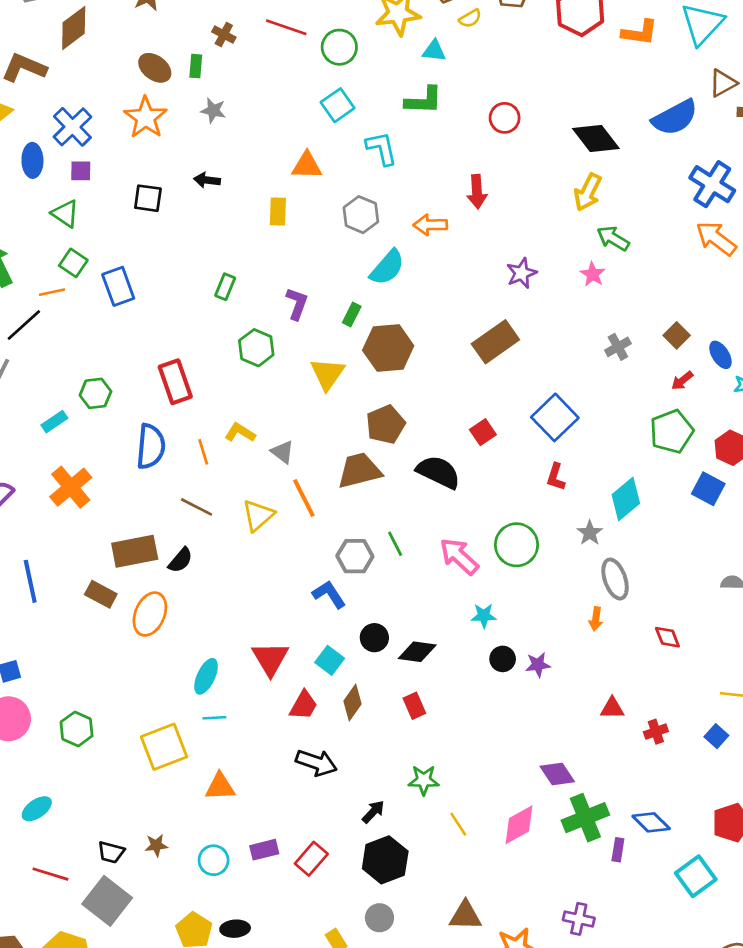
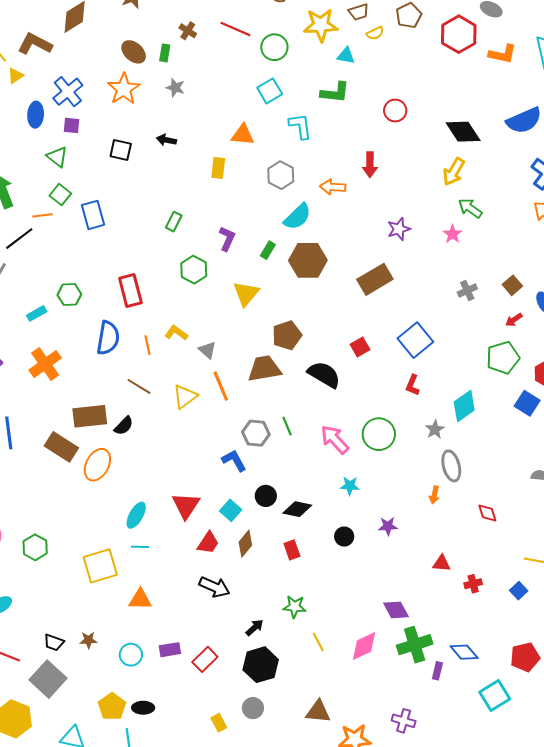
brown hexagon: (388, 348) -> (308, 260), moved
brown rectangle: (101, 594) -> (61, 447), size x1.4
black circle: (503, 659) -> (344, 537), moved

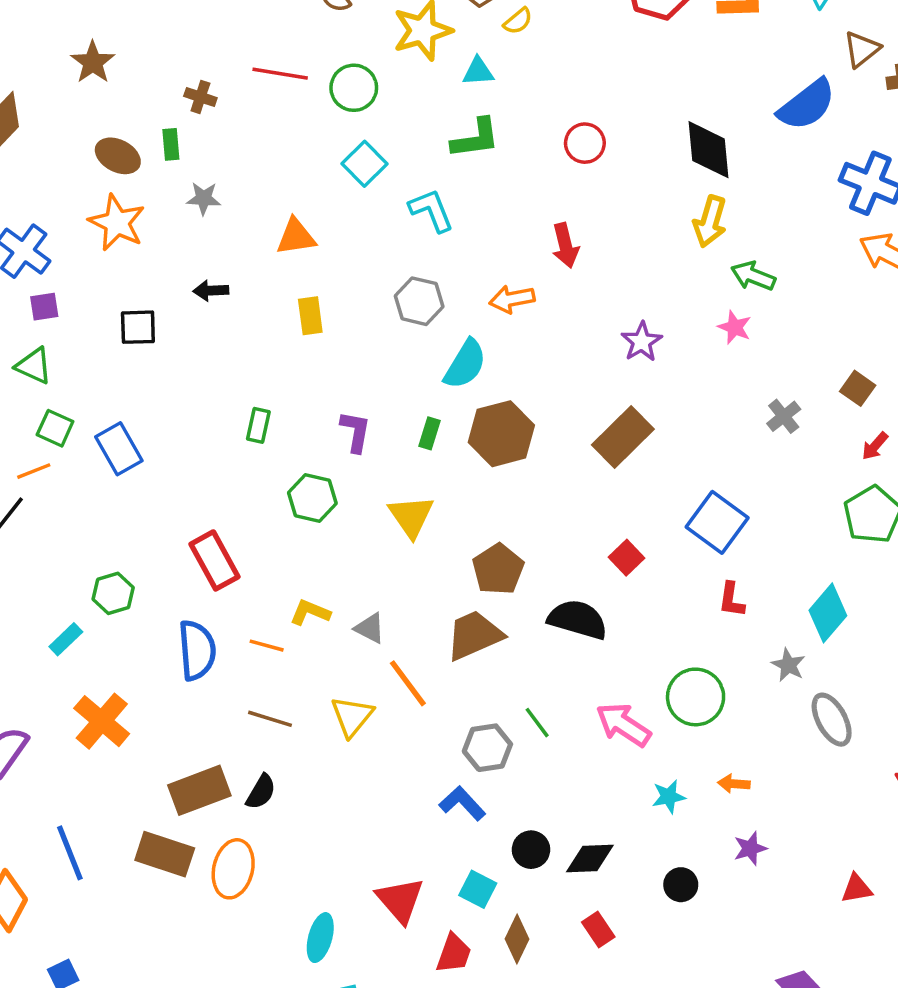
black diamond: (463, 132) -> (708, 150), turned 42
orange triangle: (243, 135) -> (296, 237), moved
orange line: (147, 345) -> (267, 646), turned -48
orange arrow: (434, 495) -> (734, 784), moved, turned 96

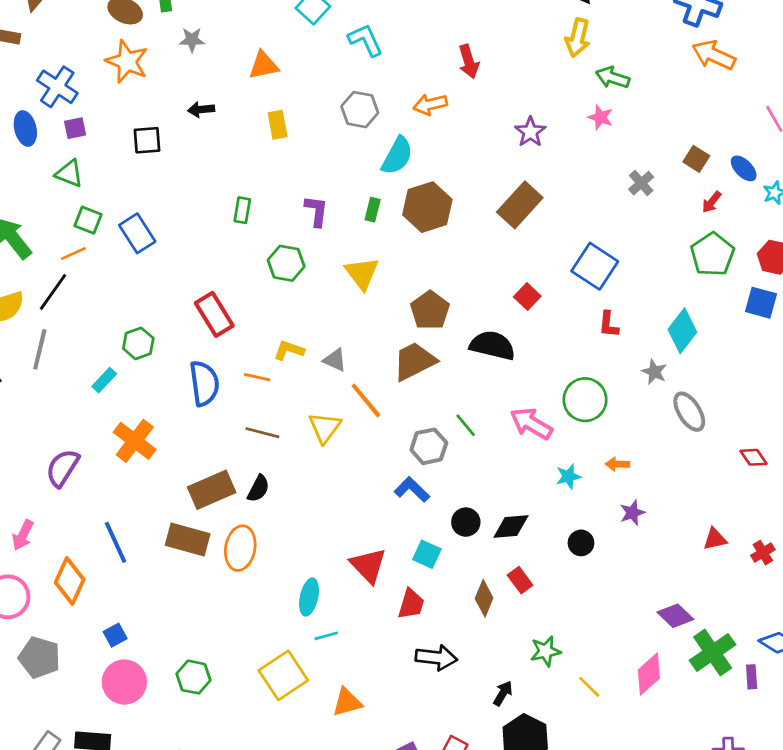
brown diamond: (517, 939) -> (484, 598), moved

